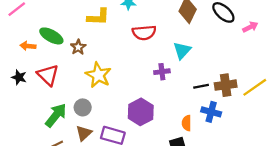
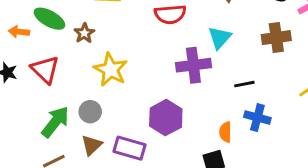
purple cross: (162, 72) -> (193, 65), size x1.6
brown cross: (226, 85) -> (276, 38), moved

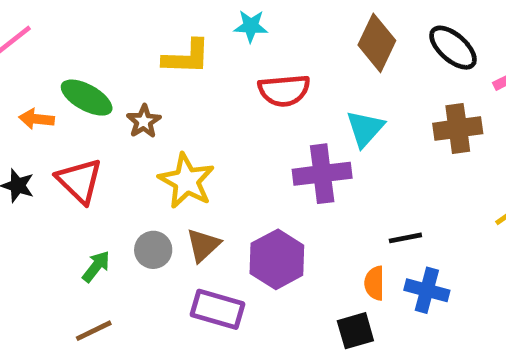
black line: (244, 84) -> (405, 238), moved
blue cross: (257, 118) -> (427, 290), moved
green arrow: (55, 122) -> (96, 266), size x0.6
brown triangle: (92, 145) -> (203, 245), moved

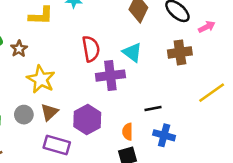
red semicircle: (284, 90) -> (91, 49), moved, turned -95
cyan triangle: (365, 128) -> (132, 52), turned -35
orange semicircle: (374, 283) -> (127, 132), moved

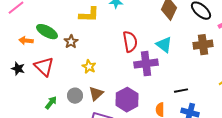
yellow star: (41, 79) -> (89, 67), size x0.6

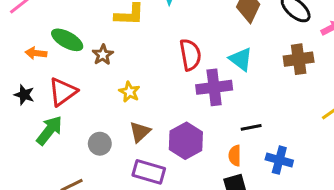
red triangle: (44, 67) -> (63, 92), turned 40
black line: (181, 91) -> (251, 127), moved
gray circle: (75, 96) -> (100, 144), moved
green arrow: (51, 103) -> (49, 130), moved, size x1.5

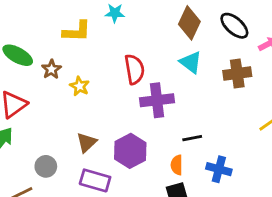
cyan triangle: (241, 59) -> (191, 62), moved
yellow star: (129, 92) -> (80, 86), moved
gray circle: (100, 144) -> (46, 166), moved

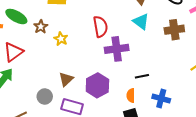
gray circle: (46, 166) -> (45, 97), moved

